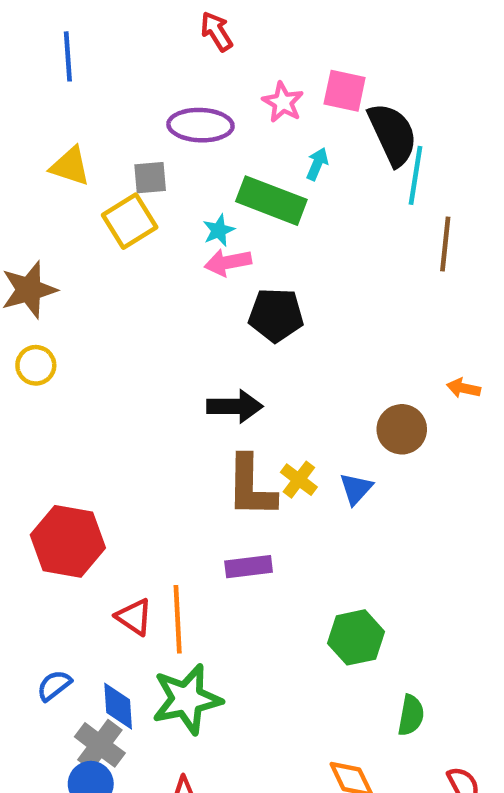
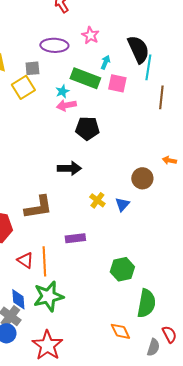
pink square: (345, 91) -> (117, 83), moved
brown L-shape: (251, 486) -> (38, 207), moved, turned -100
green semicircle: (411, 715) -> (146, 303), size x1.6

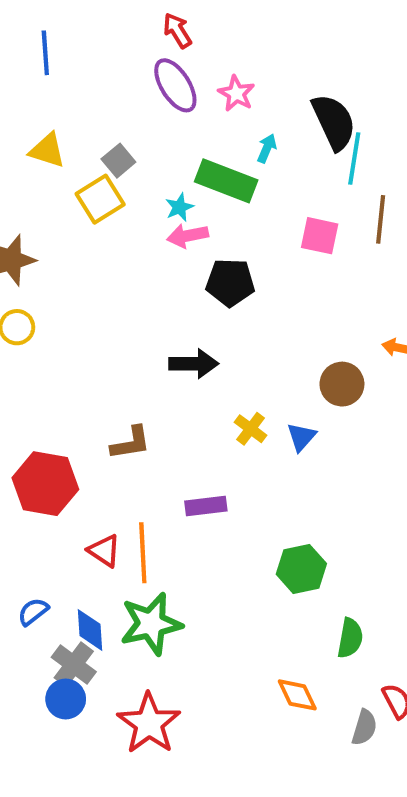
purple ellipse: (54, 45) -> (175, 85), moved, turned 56
gray square: (32, 68) -> (118, 161), turned -35
pink square: (117, 83) -> (320, 236), moved
brown L-shape: (38, 207) -> (131, 443), size x0.7
green semicircle: (146, 303) -> (350, 638), size x0.7

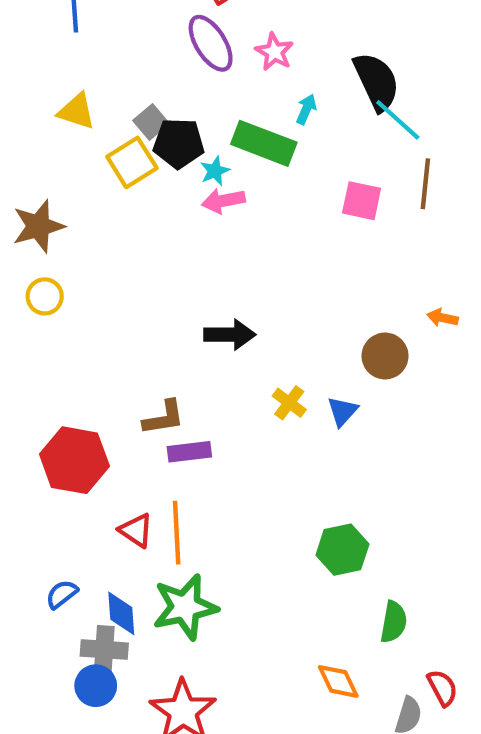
cyan line: (354, 159) -> (398, 120), turned -57
black pentagon: (230, 282) -> (179, 143), moved
purple rectangle: (206, 506) -> (189, 452), moved
gray cross: (74, 664) -> (104, 650), turned -33

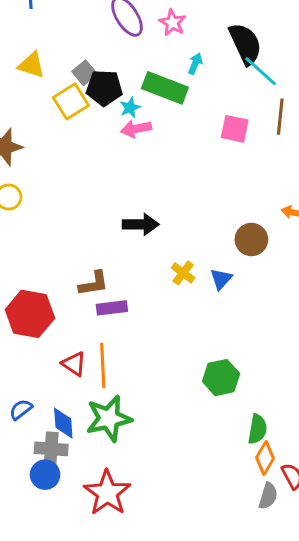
orange diamond: (338, 681) -> (265, 458), moved, turned 56

